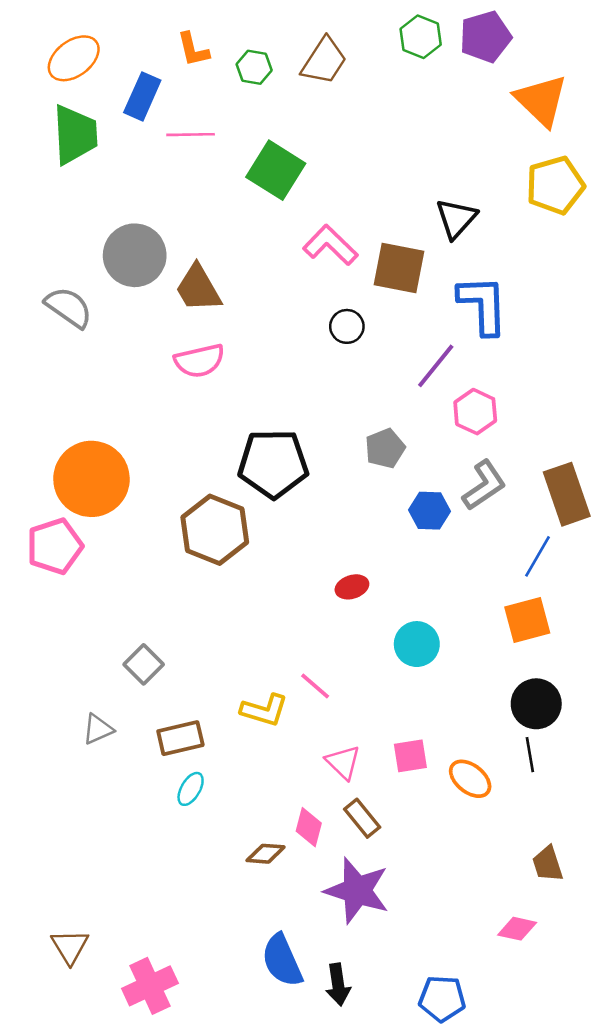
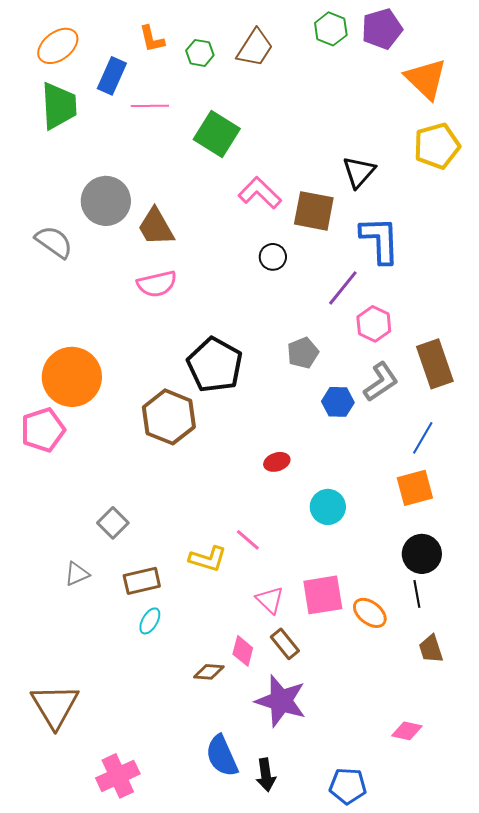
black pentagon: (273, 464) -> (215, 365), turned 30
brown rectangle: (567, 494) -> (435, 364), moved
pink square: (410, 756) -> (323, 595), size x1.5
brown trapezoid: (548, 864) -> (431, 649), moved
brown triangle: (70, 946) -> (55, 706), moved, size x1.6

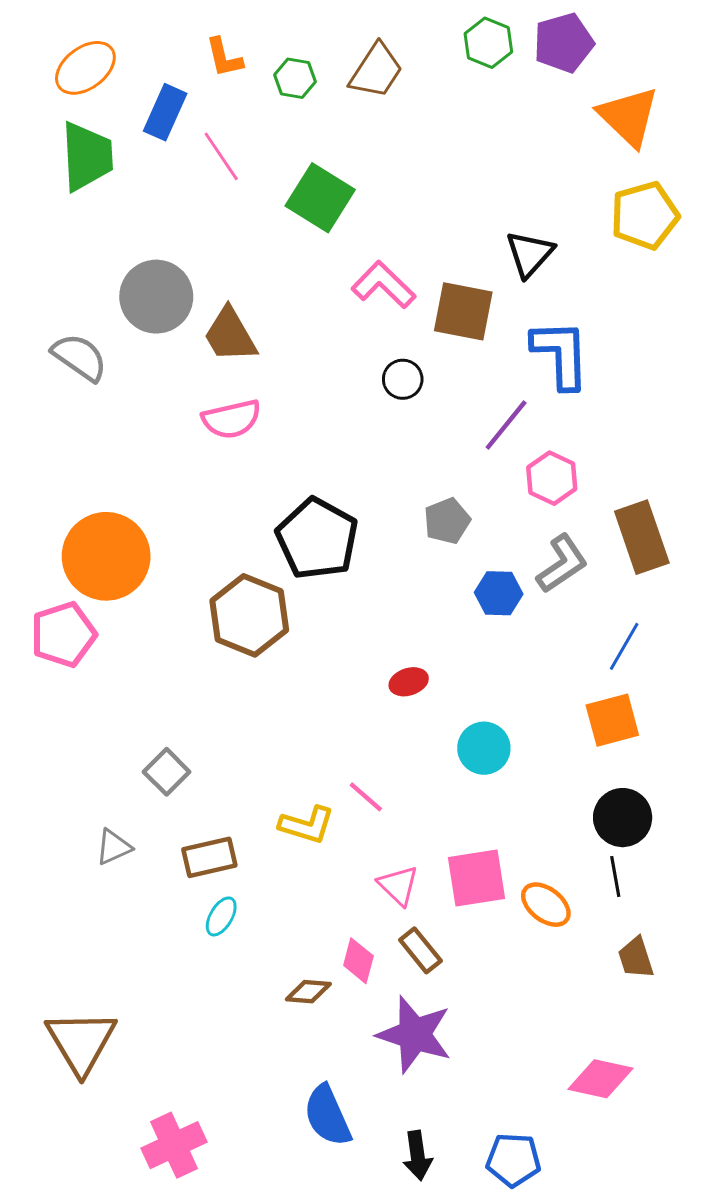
pink line: (150, 106) -> (221, 156), turned 57
pink diamond: (407, 731) -> (600, 1079), size x1.4
black arrow: (266, 775) -> (417, 1155), moved

